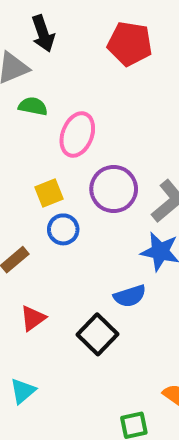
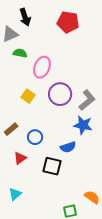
yellow square: (49, 193) -> (28, 96), turned -32
blue circle: (63, 229) -> (35, 137), moved
black square: (98, 334) -> (52, 166), turned -30

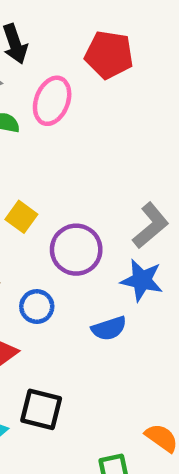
pink ellipse: (42, 67) -> (52, 101), moved
purple circle: (60, 94) -> (76, 250), moved
black square: (52, 166) -> (41, 409), moved

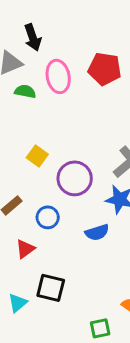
red pentagon: (109, 55) -> (105, 69), moved
pink ellipse: (52, 101) -> (58, 76), turned -32

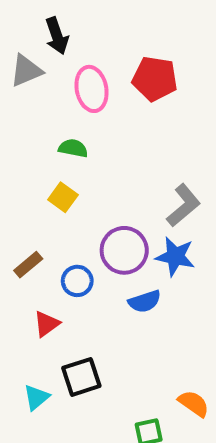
green semicircle: (25, 91) -> (73, 148), moved
purple circle: (75, 178) -> (124, 250), moved
black square: (51, 288) -> (81, 377), turned -32

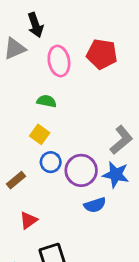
blue circle: (77, 281) -> (51, 162), moved

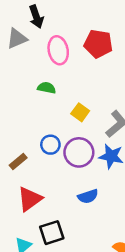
yellow square: (40, 134) -> (80, 112), moved
blue semicircle: (95, 205) -> (88, 196), moved
red triangle: (28, 220) -> (30, 199), size x1.5

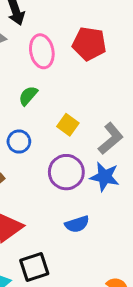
green semicircle: (47, 88) -> (28, 96), turned -60
blue circle: (50, 145) -> (19, 142), moved

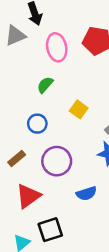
purple circle: (66, 172) -> (57, 161), moved

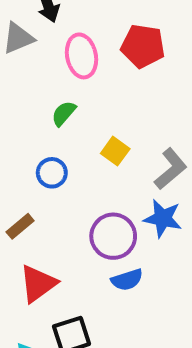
purple circle: (57, 161) -> (113, 236), moved

